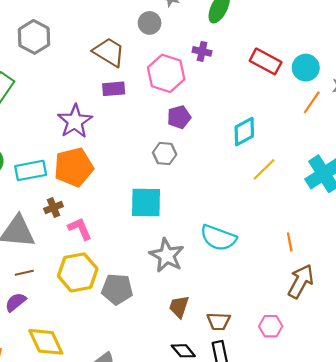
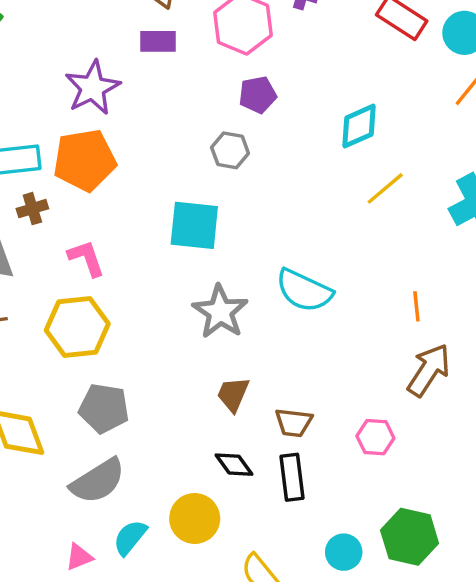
brown cross: (54, 207) -> (32, 209), moved
gray pentagon: (117, 289) -> (104, 408), moved

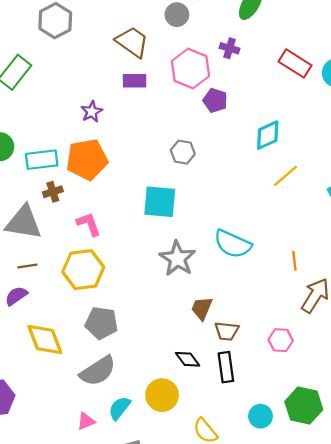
purple star: (92, 88) -> (92, 112), size x0.6
purple pentagon: (258, 95) -> (215, 100), moved, turned 30
orange line: (416, 306) -> (294, 261), moved
brown trapezoid: (233, 394) -> (202, 308), moved

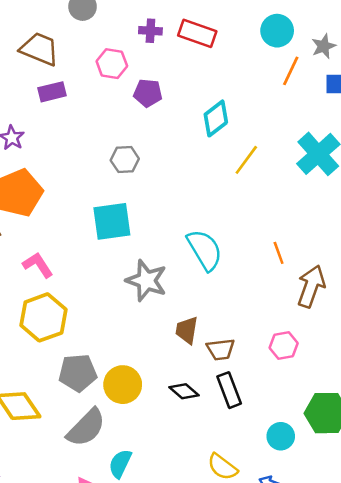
red rectangle: (295, 63) -> (197, 33), moved
pink hexagon: (190, 69) -> (112, 64), size x0.7
cyan semicircle: (233, 244) -> (205, 250), turned -132
yellow circle: (162, 395) -> (123, 385), moved

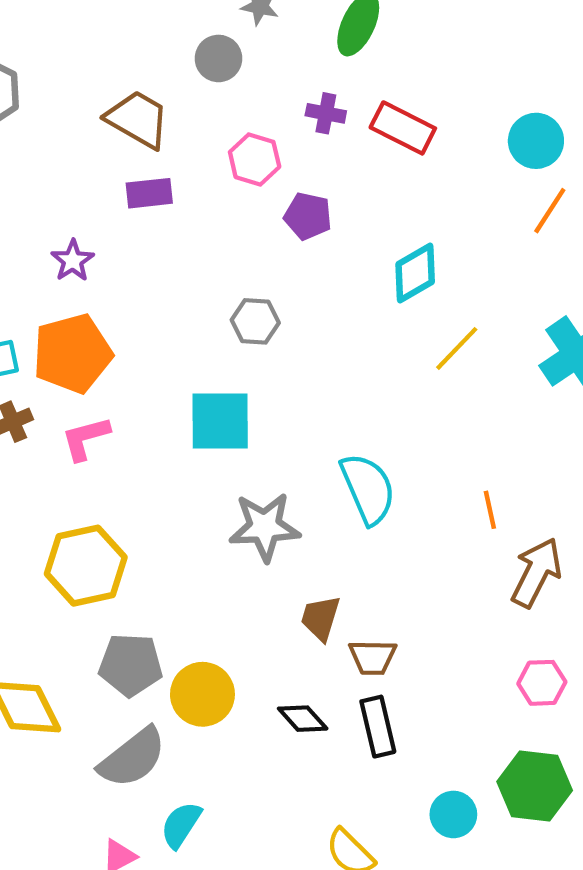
pink L-shape: (38, 265) -> (86, 438), moved, turned -80
gray star: (146, 281) -> (265, 527), turned -30
pink hexagon: (284, 346) -> (542, 683), moved

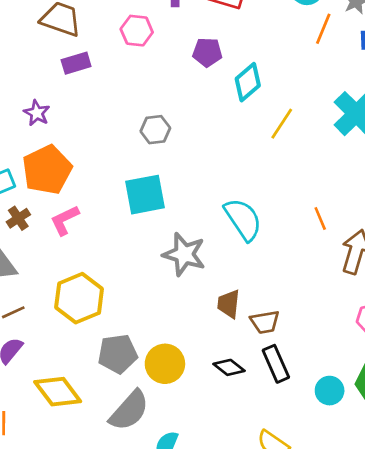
purple pentagon: (308, 216) -> (207, 52), moved
gray star: (265, 527) -> (184, 254), turned 30
cyan circle: (453, 814) -> (330, 391), moved

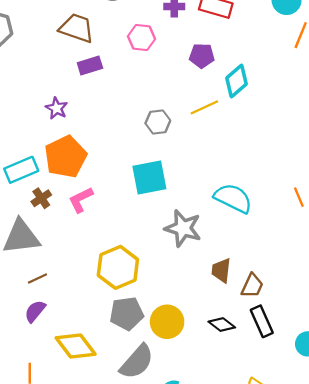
yellow line: (282, 124) -> (204, 107), moved, turned 32
cyan semicircle: (243, 219) -> (233, 198), turned -30
yellow hexagon: (79, 298) -> (118, 267), moved
brown trapezoid: (265, 322) -> (252, 286), turned -55

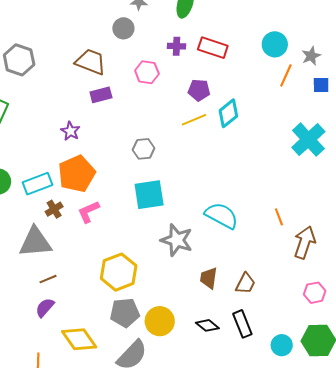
yellow line: (204, 107) -> (194, 120), moved
gray hexagon: (158, 122) -> (144, 149), moved
brown trapezoid: (252, 286) -> (245, 283), moved

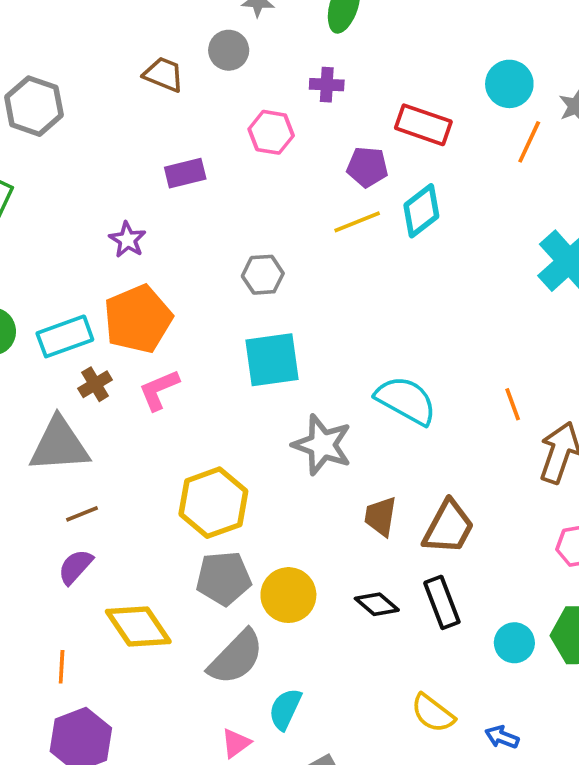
red rectangle: (213, 48) -> (423, 125), moved
brown trapezoid: (91, 62) -> (164, 74), moved, size x0.7
brown trapezoid: (245, 283) -> (449, 527), size x1.4

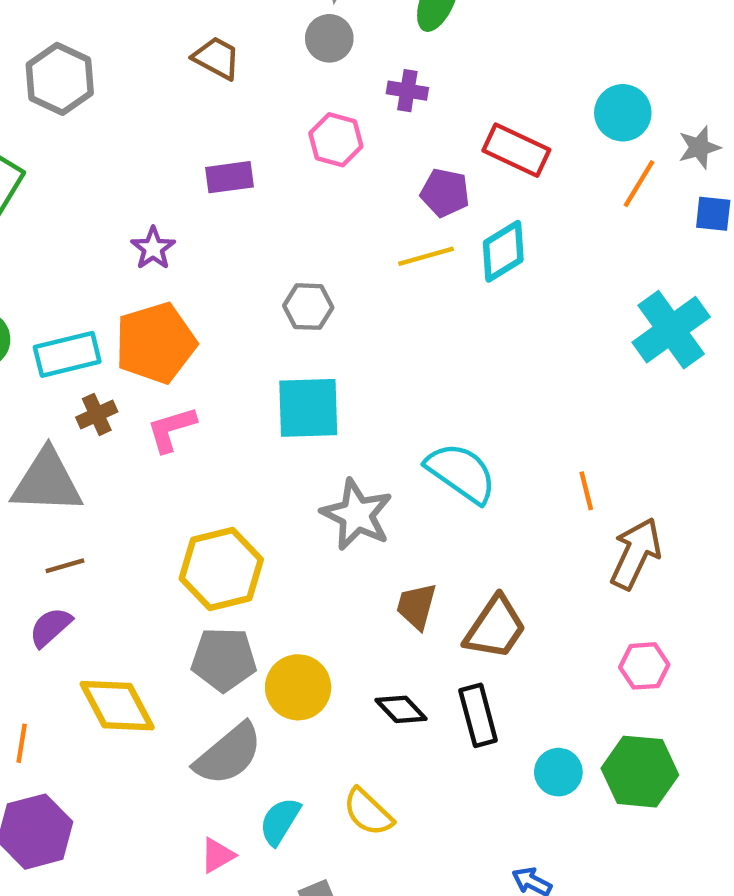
gray circle: (229, 50) -> (329, 38), moved
yellow semicircle: (433, 713) -> (368, 812), moved

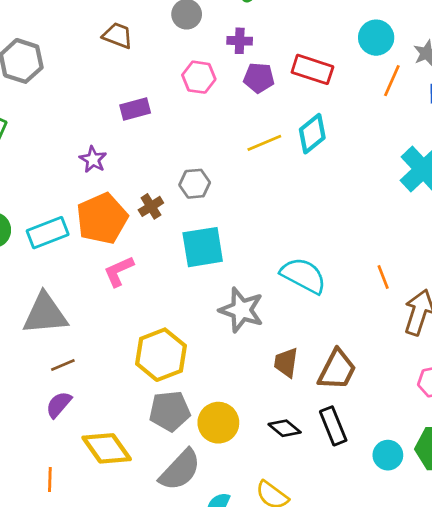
purple pentagon: (445, 193) -> (259, 78), moved
brown cross: (97, 414) -> (151, 206), moved

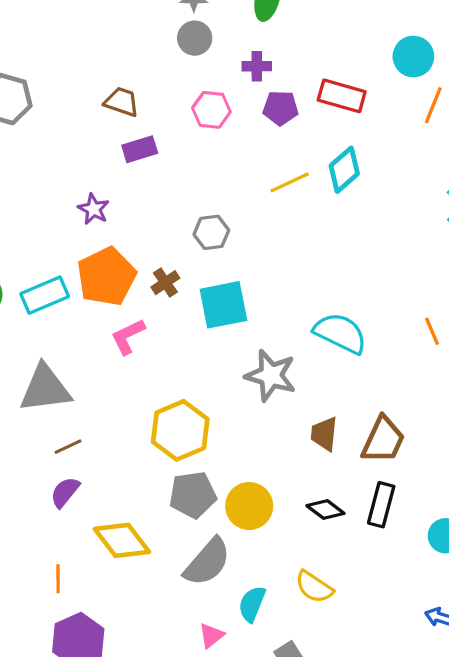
brown trapezoid: (118, 35) -> (122, 102), moved
brown cross: (151, 206) -> (165, 283), moved
black rectangle: (333, 426) -> (381, 505), turned 39

